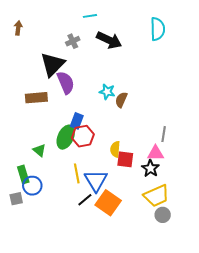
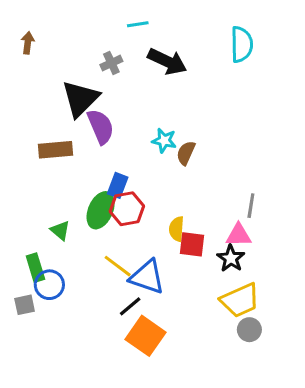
yellow line: (77, 173) -> (118, 266), turned -42
blue triangle: (96, 181) -> (147, 277), turned -40
orange square: (108, 203) -> (146, 336), moved

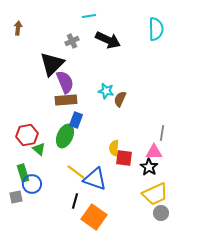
brown rectangle: (56, 150) -> (66, 100), moved
red hexagon: (127, 209) -> (27, 135), moved
black line: (130, 306) -> (75, 201), moved, turned -35

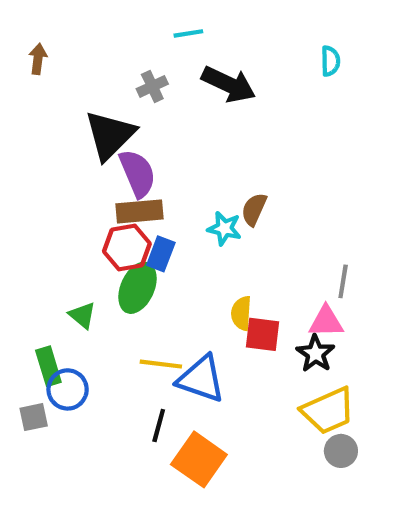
cyan semicircle: (156, 29) -> (330, 61), size x0.6
cyan star: (106, 91) -> (224, 228), moved
red hexagon: (27, 135) -> (127, 247), moved
yellow line: (76, 172) -> (161, 364), turned -30

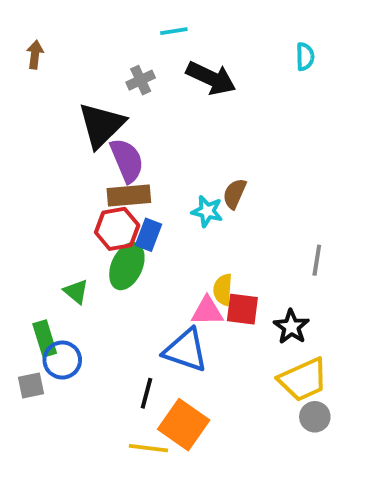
pink triangle: (326, 322) -> (207, 311), moved
yellow line: (161, 364) -> (148, 448), moved

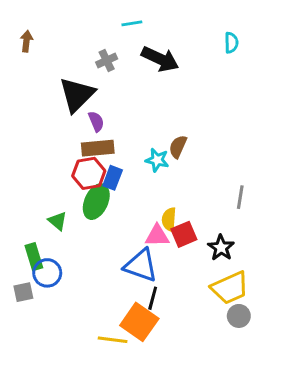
purple semicircle: (127, 160) -> (96, 121), size x0.6
red square: (242, 309) -> (184, 234), turned -30
black line: (146, 393) -> (153, 298), moved

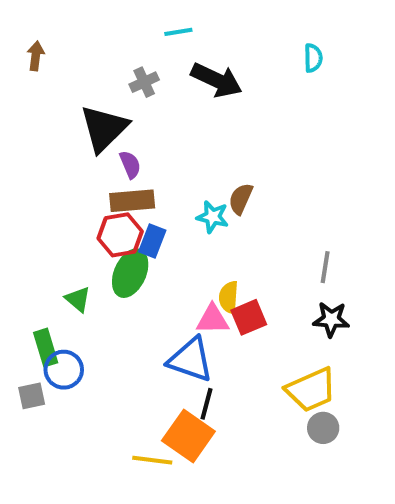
black star: (221, 248) -> (331, 319), moved, turned -30

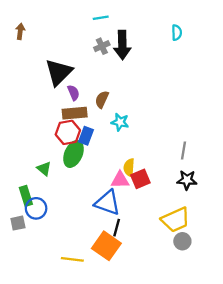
black arrow: (217, 80) -> (122, 45), turned 64
gray cross: (144, 82) -> (102, 46), moved
brown semicircle: (241, 199) -> (102, 99), moved
yellow line: (152, 460) -> (72, 259), moved

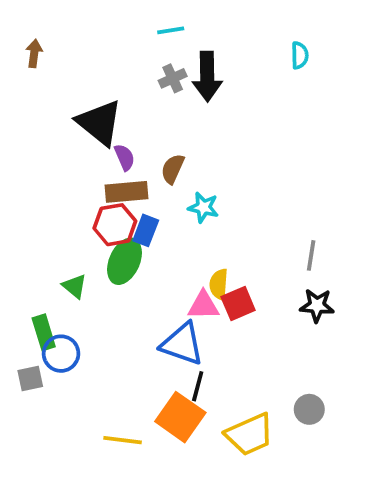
black triangle: (59, 72) -> (100, 123), turned -36
yellow trapezoid: (176, 220) -> (250, 434), moved

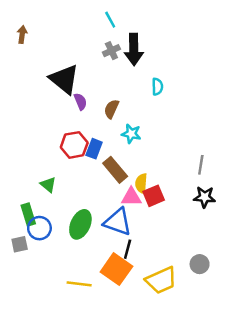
cyan line: (171, 30) -> (110, 20), turned 70
cyan semicircle: (300, 55) -> (157, 87), moved
brown rectangle: (126, 192) -> (115, 170), moved, turned 55
green ellipse: (125, 261) -> (80, 224), moved

